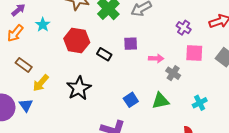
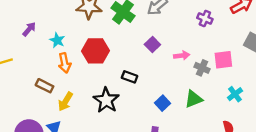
orange arrow: (15, 33) -> (65, 63), moved, turned -42
purple square: (131, 44) -> (152, 45), turned -32
pink square: (194, 53) -> (223, 60), moved
black rectangle: (104, 54) -> (130, 77), moved

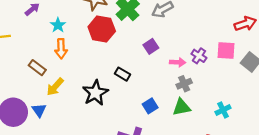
purple cross: (205, 18) -> (199, 56), moved
red hexagon: (95, 51) -> (102, 29), moved
pink square: (223, 60) -> (226, 50), moved
gray cross: (202, 68) -> (184, 84), moved, turned 32

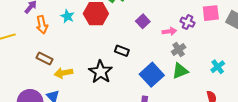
cyan star: (58, 25) -> (67, 16), moved
orange arrow: (61, 49) -> (42, 25), moved
yellow arrow: (55, 87) -> (63, 73), turned 48
blue square: (150, 106) -> (152, 75), size x1.6

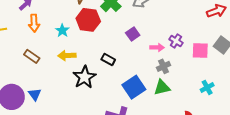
pink square: (211, 13) -> (200, 50), moved
cyan star: (67, 16) -> (62, 31), moved
cyan cross: (218, 67) -> (207, 87), moved
yellow arrow: (63, 73) -> (67, 56), moved

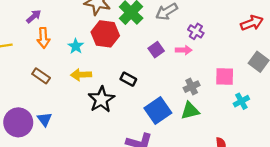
purple cross: (176, 41) -> (196, 31), moved
pink arrow: (157, 47) -> (184, 50), moved
pink square: (200, 50) -> (225, 76), moved
cyan cross: (207, 87) -> (241, 101), moved

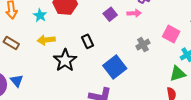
pink square: (225, 76) -> (171, 34), turned 30
black rectangle: (128, 79) -> (87, 41), turned 40
green triangle: (190, 111) -> (178, 74), moved

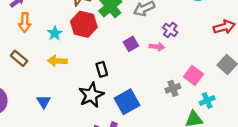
gray cross: (143, 45) -> (173, 88), moved
black star: (65, 60) -> (91, 95), moved
blue triangle: (17, 81) -> (44, 102), moved

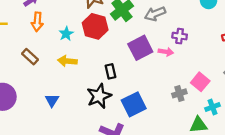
purple cross: (170, 30) -> (180, 36), turned -32
purple square: (131, 44) -> (140, 48), size x1.6

